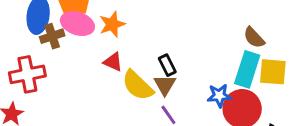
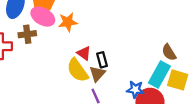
brown cross: (52, 36) -> (27, 34), moved
red triangle: (113, 62) -> (84, 53), moved

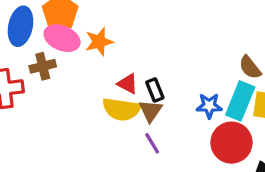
yellow semicircle: (78, 70) -> (121, 109), turned -40
blue star: (135, 89) -> (209, 106), moved

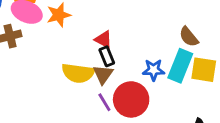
red triangle: (128, 84) -> (103, 39), moved
red circle: (231, 143) -> (131, 99), moved

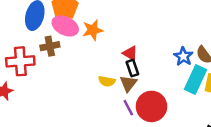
blue star: (154, 70) -> (183, 56), moved, turned 30
yellow semicircle: (78, 73) -> (107, 81), size x0.6

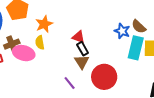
pink ellipse: (65, 26) -> (24, 53), moved
yellow semicircle: (107, 81) -> (40, 43), moved, turned 80
purple line: (128, 108) -> (70, 83), moved

